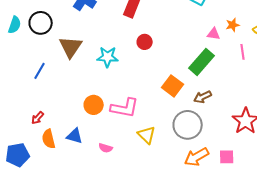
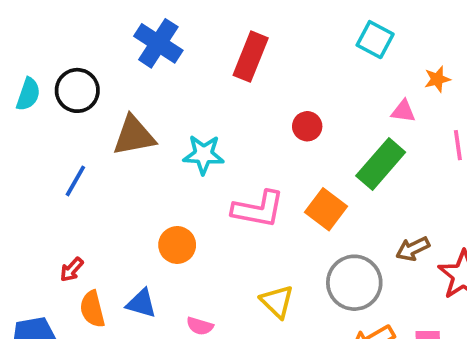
orange star: (233, 25) -> (437, 79), moved
red circle: (145, 42) -> (307, 126), moved
brown triangle: (71, 47) -> (134, 136), turned 45
brown arrow: (203, 97) -> (413, 249), moved
pink L-shape: (125, 108) -> (258, 209), moved

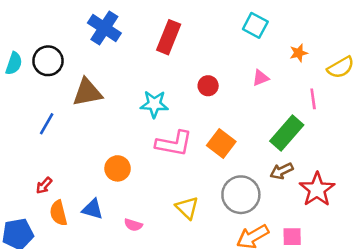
pink triangle: (403, 111) -> (261, 78), moved, turned -30
cyan star: (204, 155) -> (154, 104), moved
green rectangle: (381, 164) -> (287, 133), moved

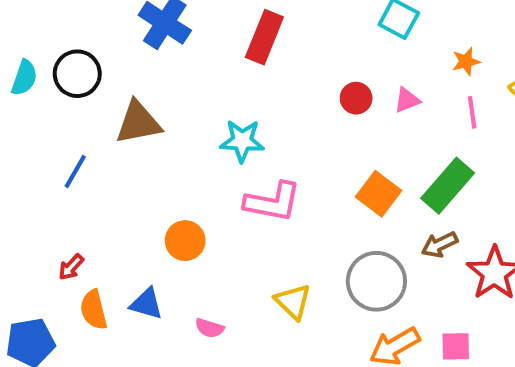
red circle: (208, 86) -> (356, 98), moved
pink line: (313, 99) -> (472, 112), moved
orange square: (221, 143) -> (378, 194), moved

